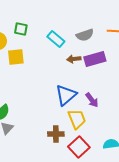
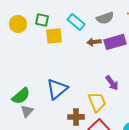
green square: (21, 29) -> (42, 20), moved
yellow square: (16, 57) -> (54, 36), moved
blue triangle: (66, 95) -> (57, 89), moved

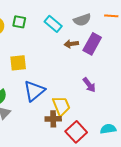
yellow square: (54, 36) -> (18, 63), moved
purple rectangle: (115, 42) -> (92, 44), turned -45
yellow trapezoid: (97, 102) -> (61, 106), moved

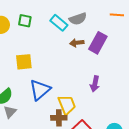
gray semicircle: (82, 20) -> (78, 19), moved
purple arrow: (89, 85) -> (95, 84), turned 49

